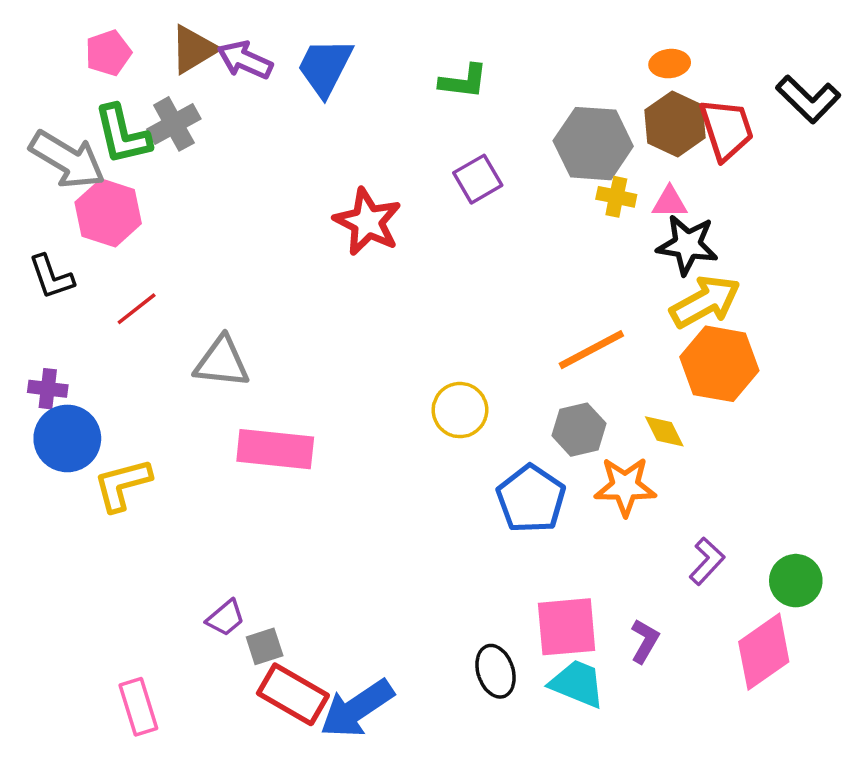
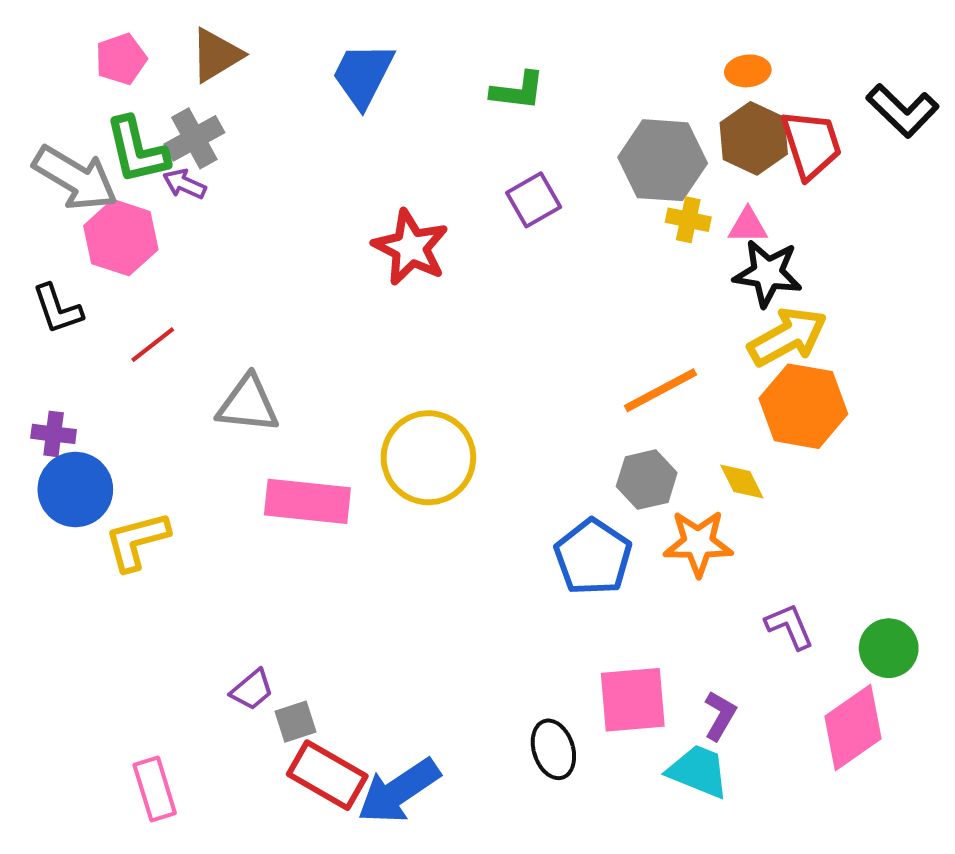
purple arrow: (245, 60) -> (184, 184), moved, size x0.7
yellow circle: (460, 410) -> (428, 458), moved, size x1.5
purple L-shape: (707, 561) -> (789, 626), turned -66
cyan trapezoid: (577, 684) -> (698, 771), moved

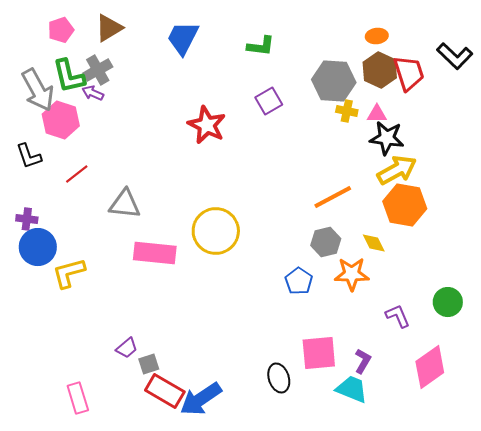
gray arrow: (75, 178) -> (38, 90), turned 30
blue pentagon: (593, 557) -> (299, 281), size x0.7
green circle: (889, 648) -> (448, 302), moved

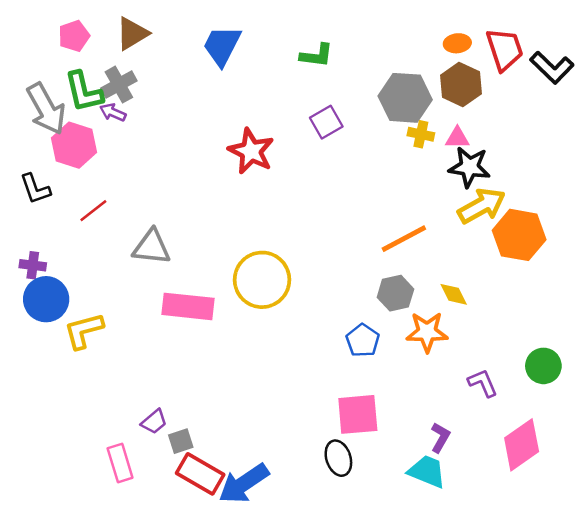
red trapezoid: (409, 73) -> (505, 49), moved
orange hexagon: (405, 205) -> (519, 235), moved
pink square: (319, 353) -> (358, 414), moved
pink rectangle: (78, 398) -> (120, 463), moved

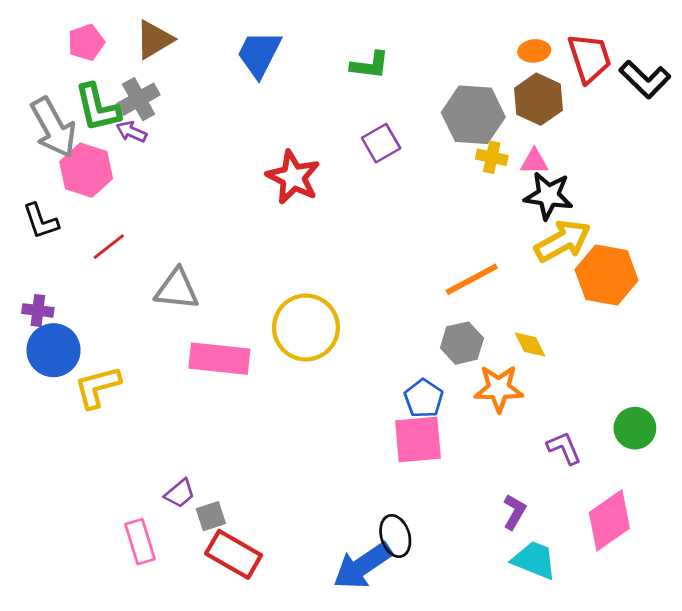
pink square: (358, 414) -> (418, 440), moved
cyan trapezoid: (427, 471) -> (534, 560), moved
blue arrow: (244, 484) -> (363, 566), moved

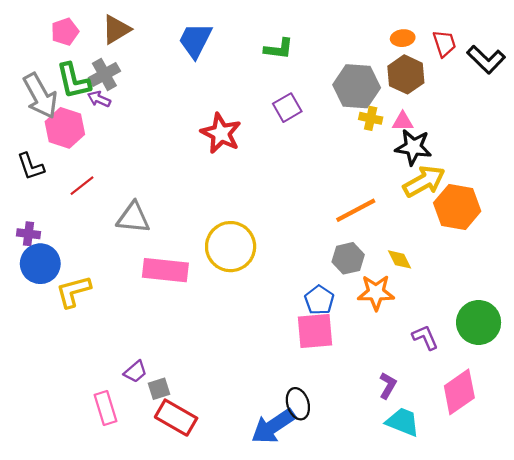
red trapezoid: (590, 58) -> (444, 43), size x0.7
green circle: (635, 428) -> (479, 322), size x1.4

